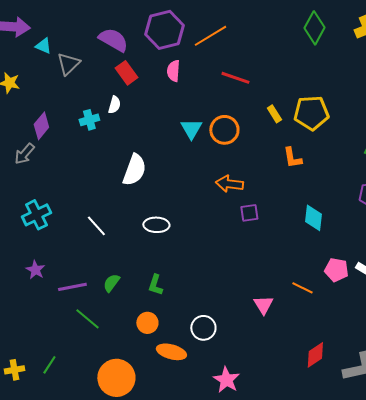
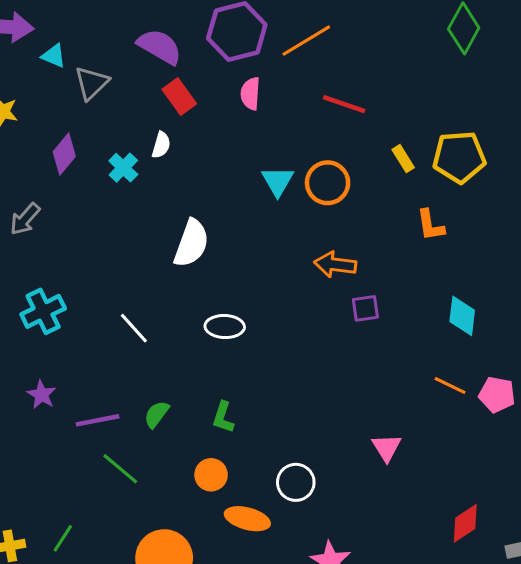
cyan cross: (89, 120) -> (123, 168), turned -30
purple diamond: (41, 126) -> (64, 154), moved
orange line: (302, 288) -> (450, 386), moved

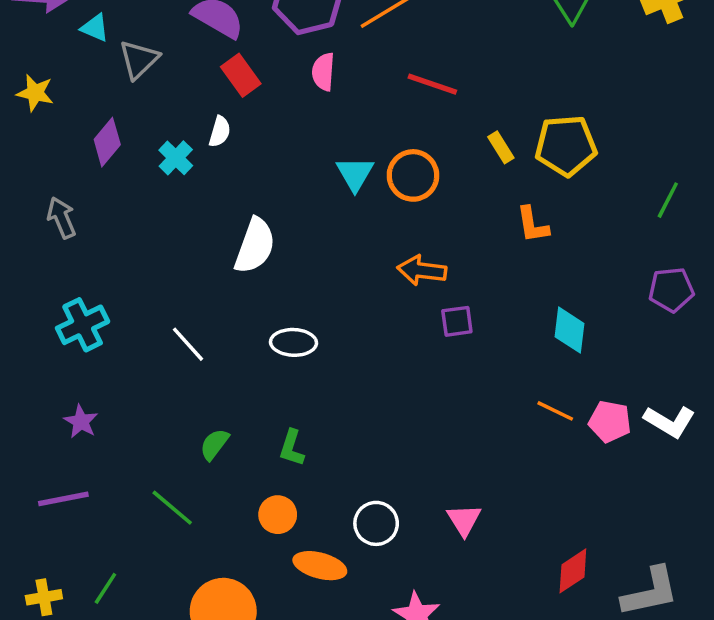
gray arrow: (25, 219) -> (62, 218), turned 116
purple line: (98, 420) -> (63, 499), moved
pink triangle: (387, 448) -> (464, 520), moved

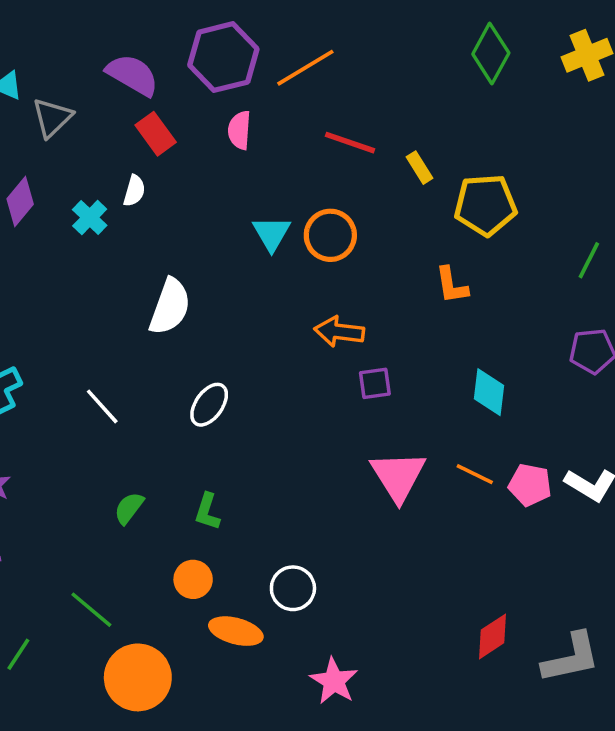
yellow rectangle: (501, 147) -> (419, 168), moved
white ellipse: (293, 342) -> (209, 405), turned -57
green line: (172, 508) -> (91, 610), moved
pink triangle: (464, 520) -> (398, 476), moved, size x1.6

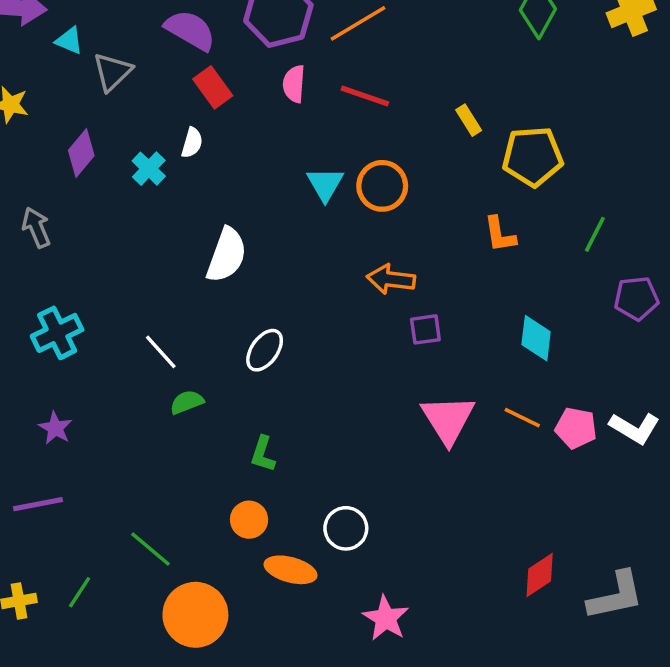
red line: (350, 143) -> (365, 96), moved
green line: (589, 260) -> (595, 234), moved
green semicircle: (129, 508) -> (187, 402), moved, turned 32

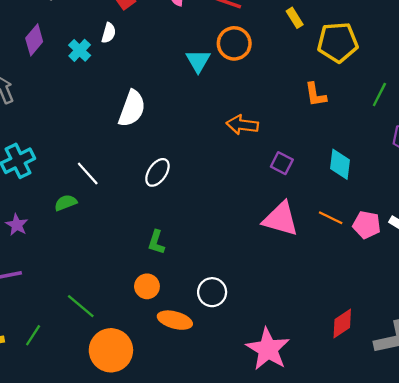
orange circle: (382, 186) -> (234, 43), moved
purple square: (425, 329) -> (282, 163), moved, turned 35
green semicircle: (187, 402) -> (66, 203), moved
pink triangle: (448, 419) -> (281, 219), turned -42
pink star: (386, 618) -> (268, 349), moved, size x1.4

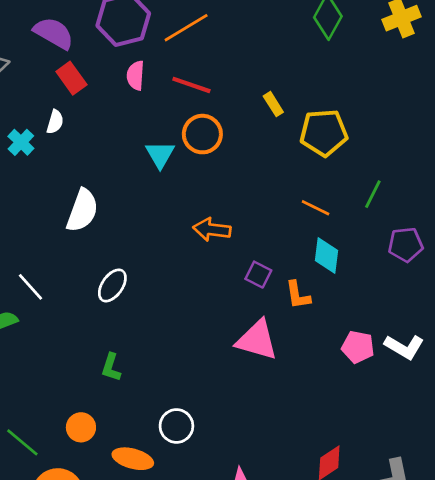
orange L-shape: (316, 95) -> (298, 295), moved
cyan diamond: (340, 164) -> (326, 255), moved
orange line: (331, 218) -> (316, 208), moved
orange circle: (147, 286) -> (81, 427), moved

